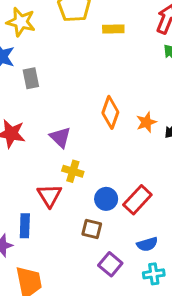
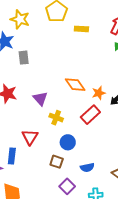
orange diamond: (110, 112) -> (75, 85), turned -60
yellow cross: (73, 171) -> (56, 118), moved
red rectangle: (137, 200) -> (90, 115), moved
blue semicircle: (147, 244) -> (87, 167), moved

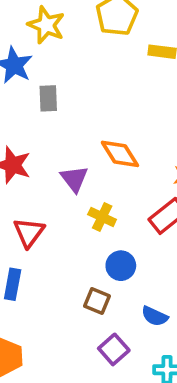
orange diamond: (75, 85) -> (120, 154), moved
red triangle: (30, 137) -> (29, 233), moved
blue semicircle: (87, 167) -> (155, 316), turned 32

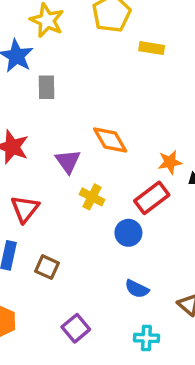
blue circle: (121, 266) -> (128, 233), moved
brown square: (97, 301) -> (47, 267), moved
purple square: (114, 349) -> (76, 328), moved

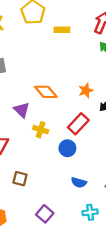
orange star: (170, 162) -> (86, 90), moved

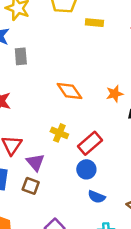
purple triangle: (22, 110) -> (35, 162), moved
red rectangle: (78, 124) -> (90, 143), moved
blue circle: (67, 148) -> (86, 169), moved

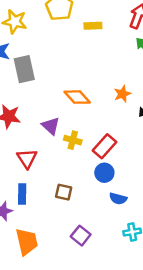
gray rectangle: (21, 56) -> (24, 69), size x1.5
purple triangle: (35, 162) -> (51, 126), moved
brown square: (31, 186) -> (64, 192), moved

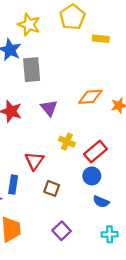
orange diamond: (77, 97) -> (90, 97), moved, turned -60
purple triangle: (51, 126) -> (49, 108), moved
red triangle: (27, 158) -> (34, 161), moved

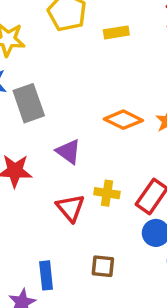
orange diamond: (90, 97) -> (123, 120), turned 45
red triangle: (34, 161) -> (70, 208), moved

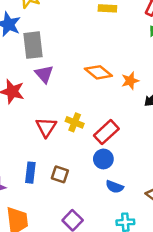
purple triangle: (68, 152) -> (44, 74), moved
blue rectangle: (46, 275) -> (30, 173), moved

